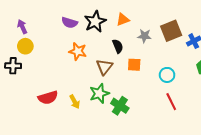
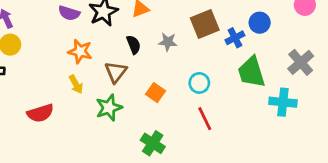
gray star: (144, 36) -> (168, 42), moved
orange square: (134, 65) -> (155, 93), moved, turned 32
yellow arrow: (75, 102) -> (76, 84), moved
green cross: (120, 106) -> (153, 143), moved

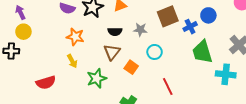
black semicircle: (134, 45) -> (115, 32), turned 112
brown triangle: (116, 72) -> (112, 52), moved
cyan circle: (199, 83) -> (155, 52), moved

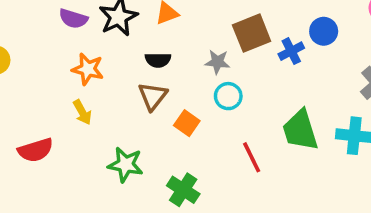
gray star: (140, 30) -> (217, 62), moved
green trapezoid: (202, 52) -> (300, 130), moved
green star: (97, 78) -> (126, 165), moved, turned 30

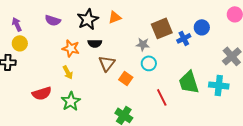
purple semicircle: (73, 19) -> (53, 20), moved
black semicircle: (158, 60) -> (95, 43), moved
green star: (126, 165) -> (71, 101), moved, turned 30

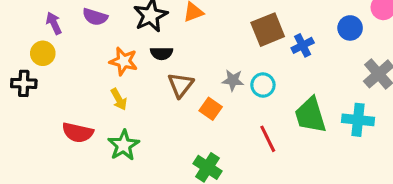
purple arrow: (17, 24) -> (54, 23), moved
blue circle: (202, 27) -> (350, 28), moved
gray star: (143, 44) -> (233, 80), moved
cyan circle: (149, 63) -> (263, 85), moved
red semicircle: (42, 93) -> (78, 133), turned 30

